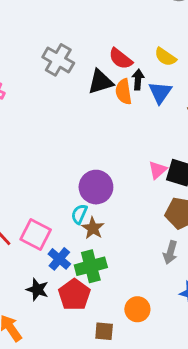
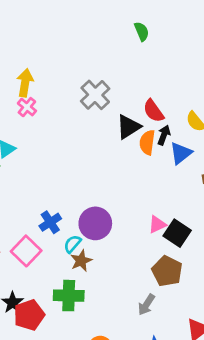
black triangle: (100, 82) -> (128, 127), turned -32
blue cross: (59, 259) -> (50, 222), moved
red pentagon: (74, 295) -> (29, 315), moved

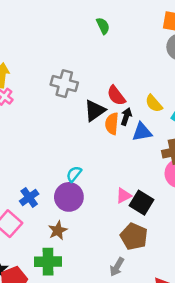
gray cross: (95, 95) -> (64, 84), turned -30
blue triangle: (181, 153) -> (142, 132), turned 30
cyan semicircle: (72, 244) -> (74, 174), moved

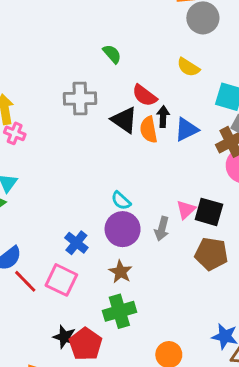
green semicircle: (103, 26) -> (112, 54), moved
yellow semicircle: (154, 104) -> (188, 67), moved
black triangle: (95, 111) -> (124, 120), turned -35
cyan semicircle: (74, 174) -> (121, 201), turned -70
gray arrow: (117, 267) -> (162, 229), moved

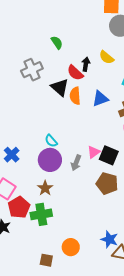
gray cross: (80, 99) -> (32, 70), turned -30
black arrow: (163, 117) -> (86, 64), moved
blue cross: (76, 243) -> (12, 155), moved
red pentagon: (85, 344) -> (19, 207), moved

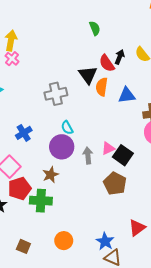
gray cross: (32, 70) -> (56, 94), moved
gray arrow: (76, 163) -> (88, 156), turned 140
brown square: (46, 260) -> (23, 246), moved

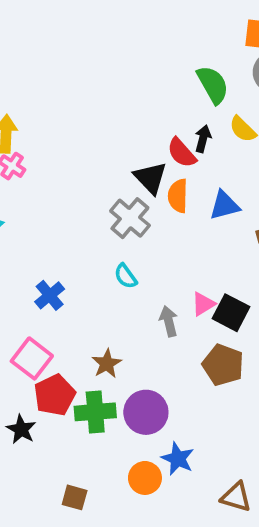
green semicircle: (95, 28) -> (213, 85), moved, size x1.5
gray cross: (56, 94) -> (130, 218), moved, turned -30
purple circle: (62, 147) -> (146, 412), moved
blue star: (105, 241) -> (178, 459), moved

